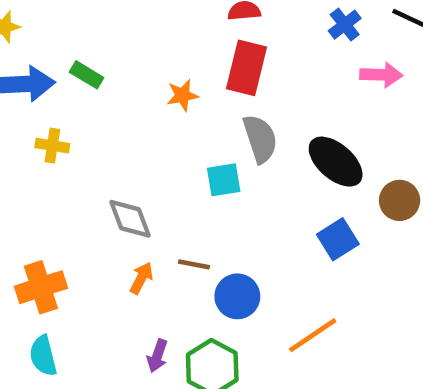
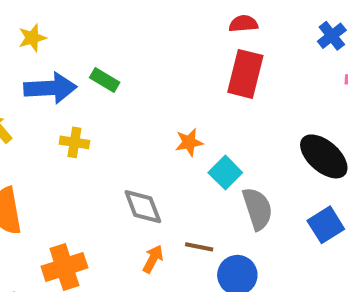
orange star: (183, 95) -> (189, 142), moved
gray semicircle: (260, 139) -> (257, 209), moved
cyan square: (224, 180) -> (225, 173), turned -36

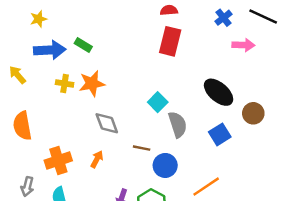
orange star: (189, 142) -> (92, 84), moved, size x1.5
orange arrow: (153, 259) -> (97, 159), moved

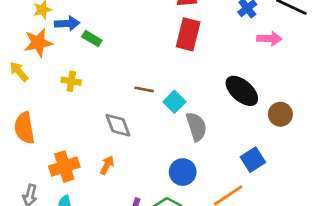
blue arrow: (50, 50) -> (67, 23), moved, size x0.7
orange star: (92, 84) -> (38, 43), moved
blue square: (220, 134) -> (253, 160), moved
brown line: (142, 148) -> (144, 89), moved

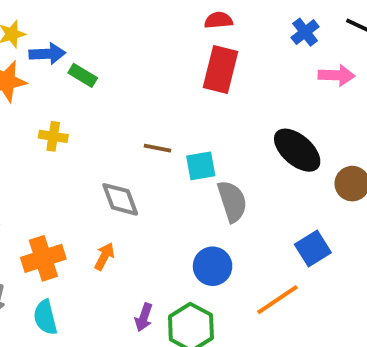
cyan square: (174, 102) -> (201, 166), turned 35

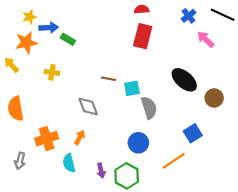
pink arrow: (337, 75) -> (206, 39), turned -138
cyan semicircle: (45, 317) -> (69, 163), moved
purple arrow: (144, 317) -> (101, 171), turned -32

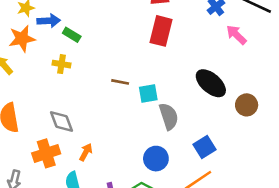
yellow cross: (52, 72) -> (62, 64), moved
gray diamond: (88, 107) -> (62, 122), moved
blue square: (193, 133) -> (204, 147), moved

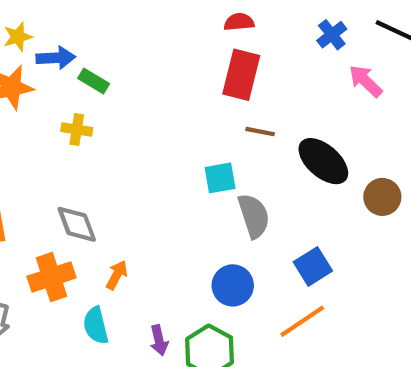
brown line: (120, 82) -> (260, 132), moved

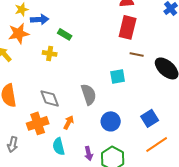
green rectangle: (94, 81) -> (65, 34), moved
gray semicircle: (254, 216) -> (89, 94), moved
blue square: (313, 266) -> (150, 118), moved
blue circle: (233, 285) -> (111, 121), moved

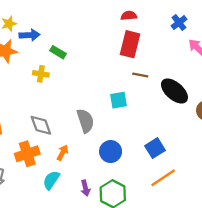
cyan semicircle: (59, 146) -> (51, 180), turned 48

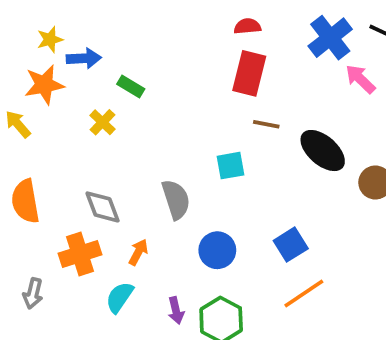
blue cross: (179, 23) -> (330, 38), size x1.6
yellow cross: (41, 74) -> (103, 122), turned 35

